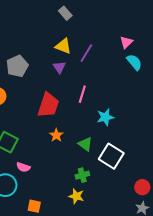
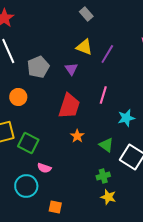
purple triangle: (59, 67) -> (71, 69), moved
yellow star: (76, 196) -> (108, 197), moved

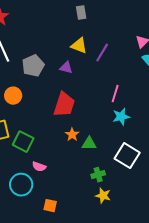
gray rectangle: (86, 14) -> (81, 13), turned 32
purple triangle: (71, 69) -> (66, 68), turned -40
pink line: (103, 95) -> (115, 94), moved
green triangle: (106, 145) -> (89, 144), moved, turned -35

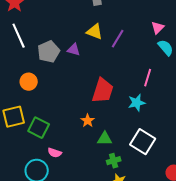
purple triangle: (66, 68) -> (74, 50), moved
pink line: (115, 94) -> (148, 78), moved
red trapezoid: (64, 105) -> (103, 91), moved
green triangle: (89, 144) -> (105, 139), moved

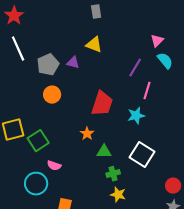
purple line: (118, 39) -> (135, 68), moved
orange circle: (29, 82) -> (52, 95), moved
green square: (39, 128) -> (38, 141), turned 30

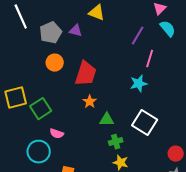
red trapezoid: (102, 104) -> (86, 74), moved

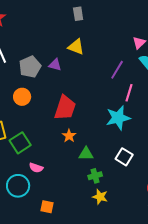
orange circle: (55, 63) -> (22, 97), moved
cyan star: (139, 84) -> (118, 118), size x1.4
white square: (145, 123) -> (124, 157), size x0.7

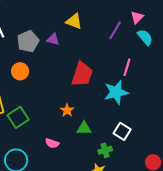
purple line: (117, 70) -> (115, 30), moved
red trapezoid: (65, 108) -> (82, 74), moved
pink semicircle: (36, 168) -> (52, 143), moved
green cross: (95, 176) -> (105, 150), moved

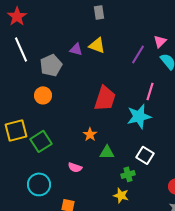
purple triangle: (53, 39) -> (76, 49), moved

